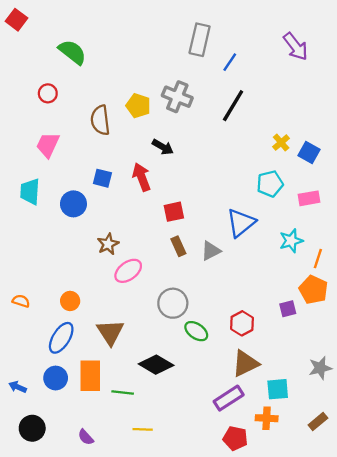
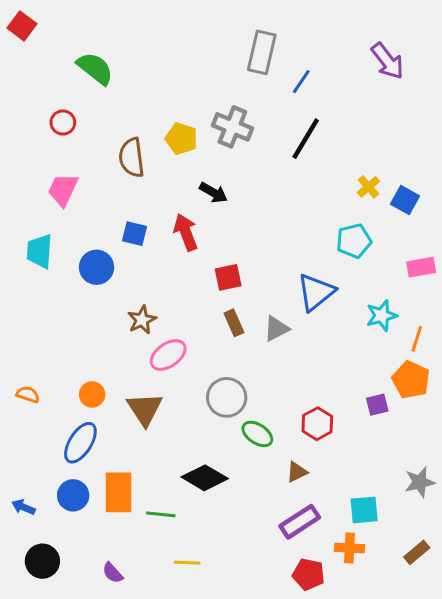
pink rectangle: (309, 198) -> (421, 267), moved
brown triangle: (110, 332) -> (145, 409), moved
brown triangle: (245, 363) -> (297, 472), moved, size x0.6

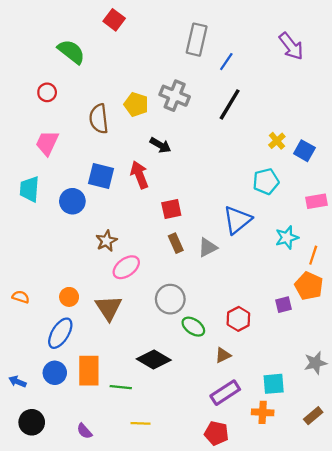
red square: (22, 26) -> (114, 20), moved
blue square: (135, 234) -> (101, 176), size x1.4
red pentagon: (309, 574) -> (216, 433), moved

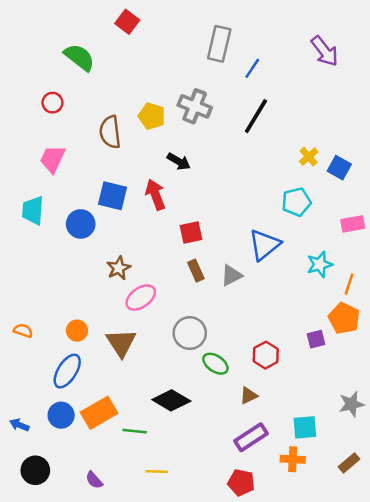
orange rectangle: (89, 371) -> (99, 413), turned 60

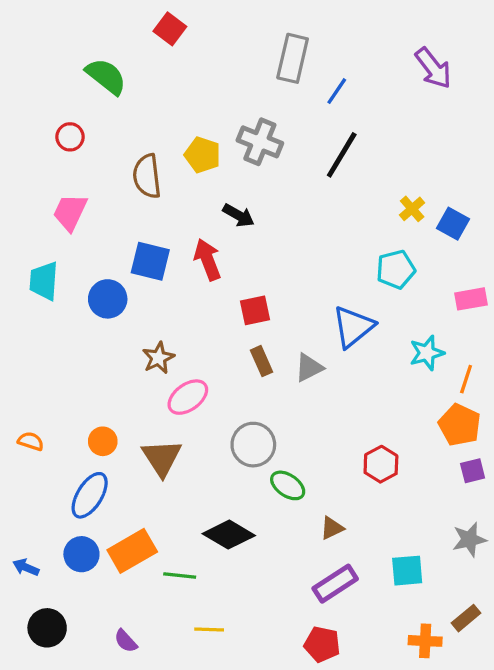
purple square: (316, 339) -> (473, 471), moved
red hexagon: (266, 355) -> (381, 464), moved
orange cross: (293, 459) -> (425, 641), moved

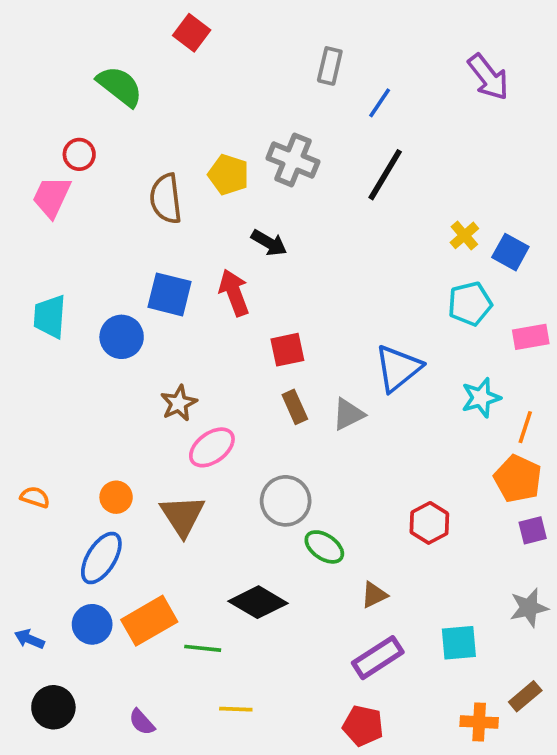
gray rectangle: (293, 58) -> (330, 66), size x0.7
pink trapezoid: (70, 212) -> (52, 197), moved
cyan pentagon: (396, 269) -> (470, 304), moved

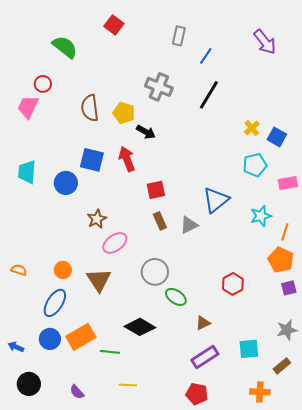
red square: (192, 33) -> (114, 25), moved
yellow pentagon: (228, 175) -> (124, 113), moved
brown rectangle: (525, 696) -> (282, 366), moved

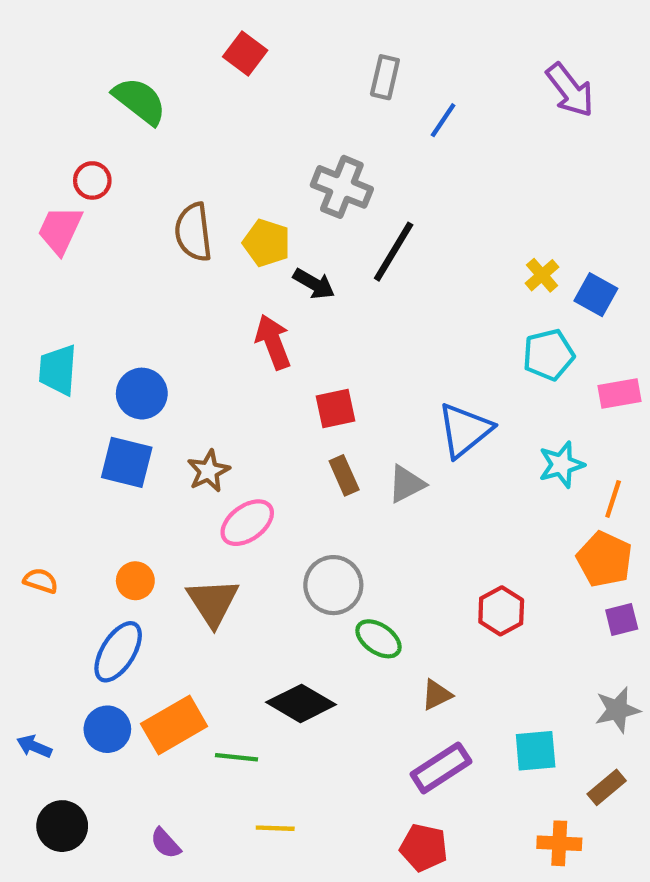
black line: (209, 95) -> (394, 252), moved
blue square: (92, 160) -> (127, 462), moved

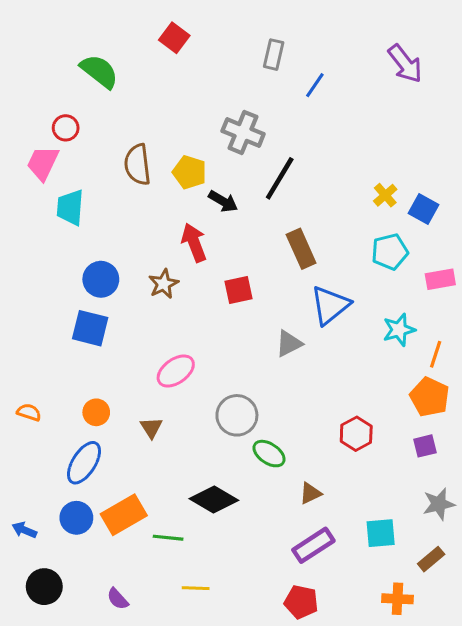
cyan trapezoid: (58, 370) -> (70, 207), moved
brown star: (208, 471) -> (164, 284), moved
brown rectangle: (344, 475) -> (301, 249), moved, size x1.4
brown triangle: (213, 602) -> (151, 428), size x0.6
purple square: (622, 619) -> (425, 446), moved

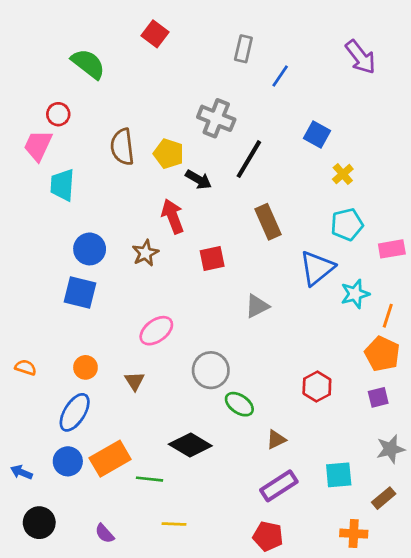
blue square: (423, 209) -> (317, 135), moved
blue triangle: (330, 305) -> (317, 268), moved

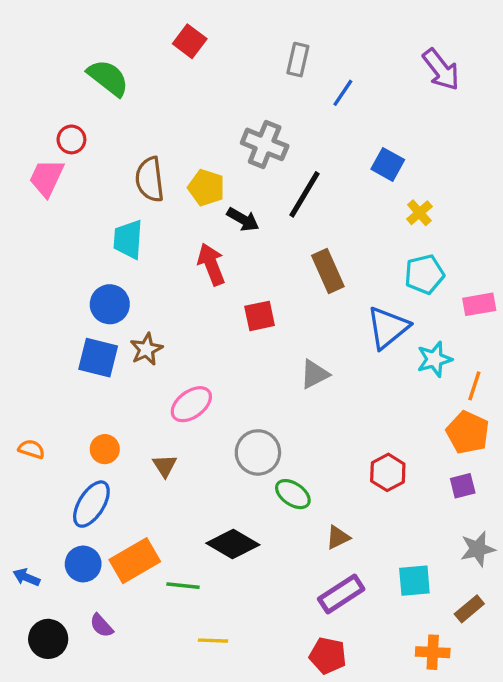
cyan trapezoid: (62, 185) -> (128, 239), moved
brown star: (145, 253) -> (146, 349), moved
purple semicircle: (105, 534) -> (101, 626), moved

